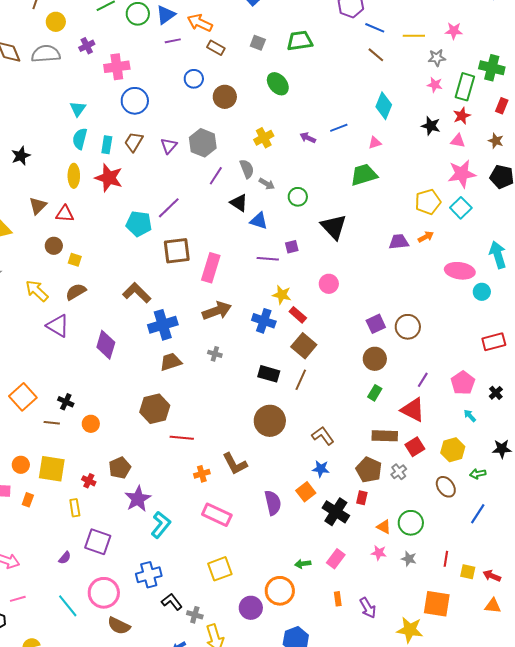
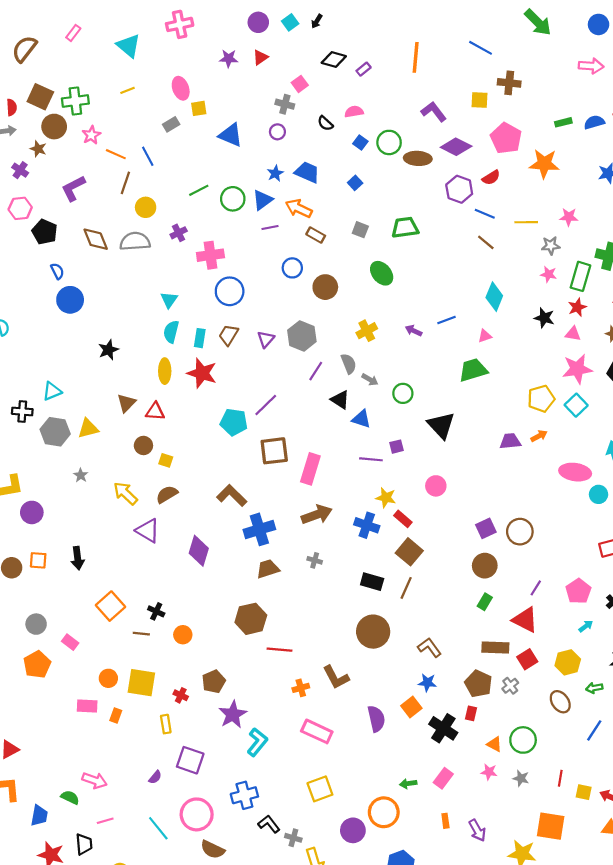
cyan arrow: (470, 416) -> (586, 626), turned 96

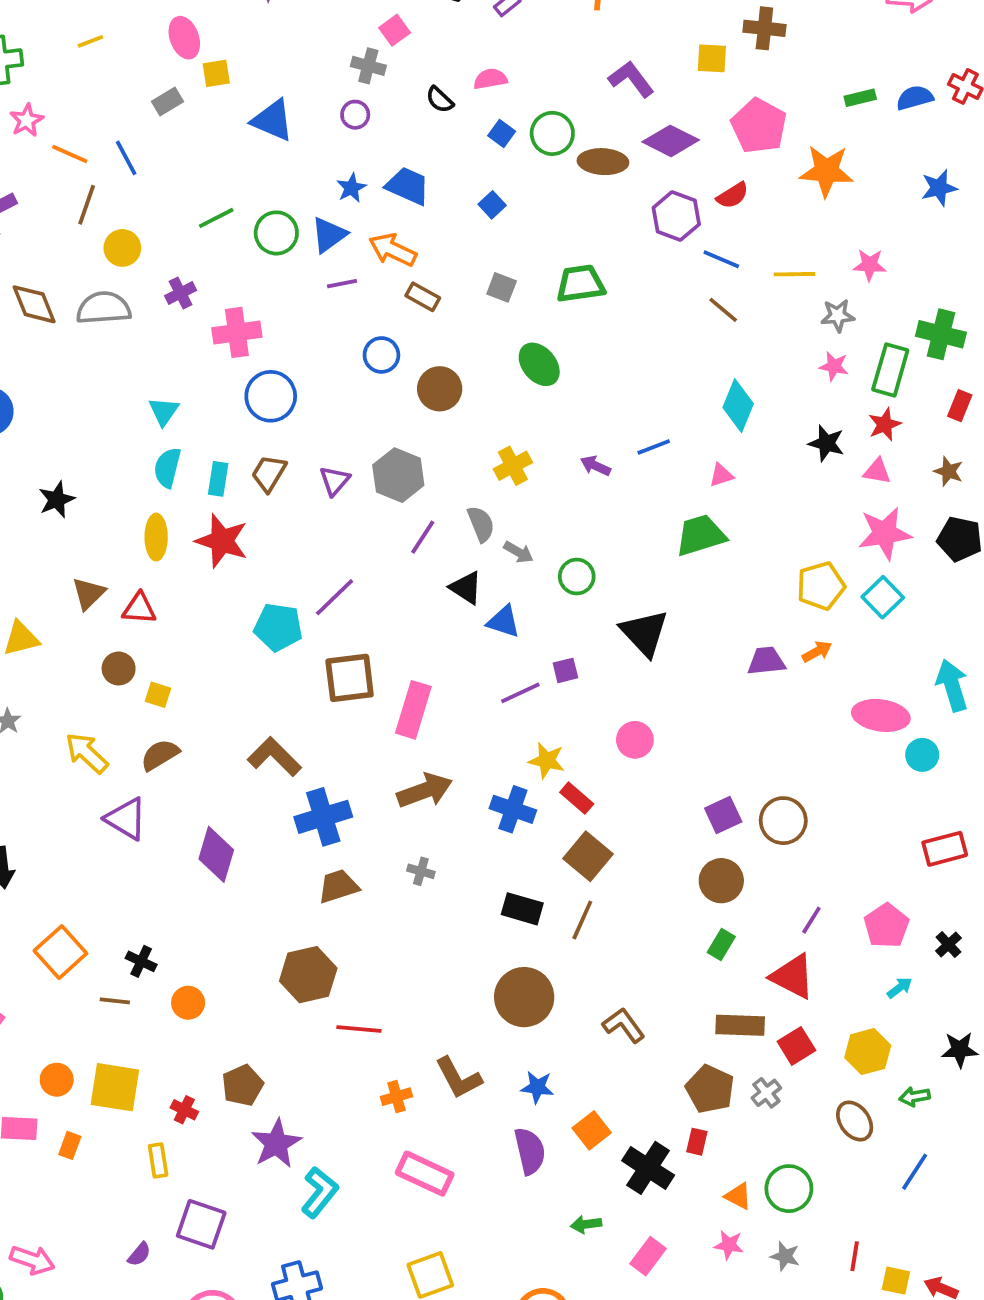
purple line: (371, 459) -> (520, 693), turned -30
blue star: (427, 683) -> (537, 1087), moved
green arrow: (408, 784) -> (586, 1224), moved

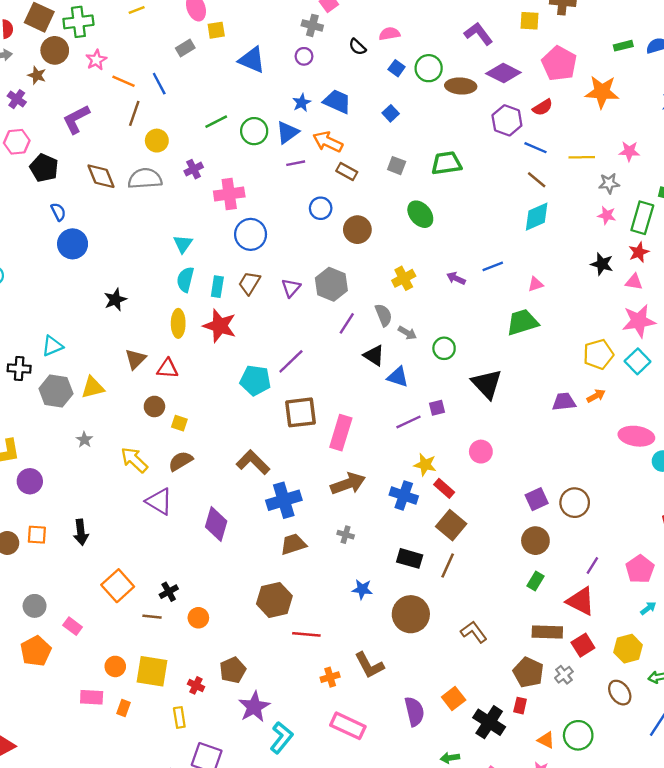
cyan diamond: (738, 406) -> (537, 217), moved, turned 44
black cross: (141, 961) -> (169, 592), turned 36
blue star: (537, 1087) -> (362, 589), moved

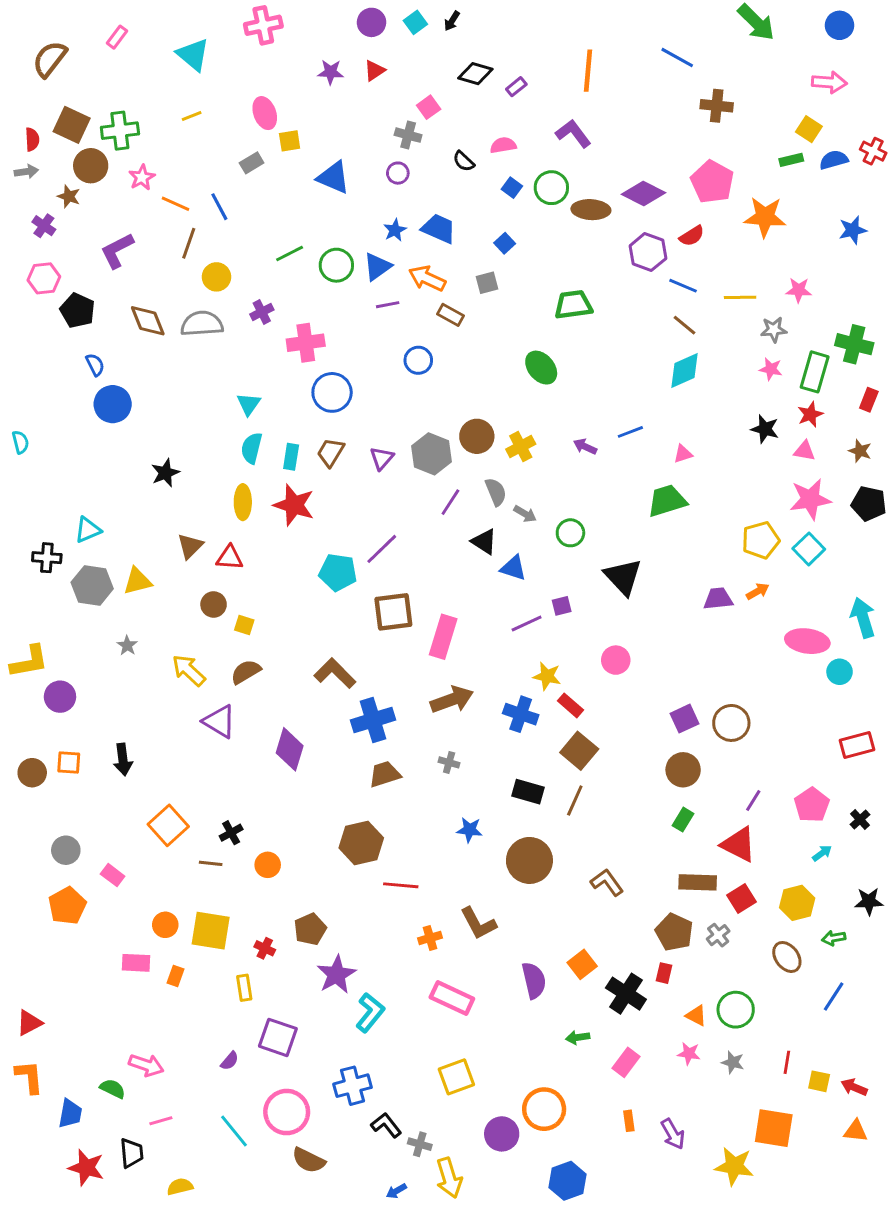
yellow square: (530, 21) -> (809, 129), moved, turned 30
purple L-shape: (478, 34) -> (573, 134), moved
gray square: (397, 166) -> (487, 283), moved, turned -36
brown circle: (357, 230) -> (477, 436), moved

